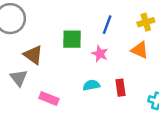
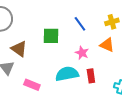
blue line: (107, 25) -> (80, 24), turned -56
pink star: (100, 54) -> (82, 53), moved
cyan semicircle: (91, 85) -> (67, 74), size x1.6

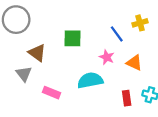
blue line: (80, 24) -> (117, 34), moved
orange triangle: (107, 45) -> (134, 63), moved
red rectangle: (91, 76) -> (127, 98), moved

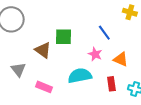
yellow cross: (140, 23) -> (130, 12), moved, turned 32
brown triangle: (37, 53) -> (43, 50), moved
red rectangle: (127, 98) -> (111, 84), moved

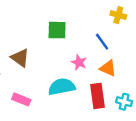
blue line: (104, 33) -> (102, 42), moved
green square: (63, 37) -> (57, 30), moved
red rectangle: (111, 84) -> (97, 96), size x1.5

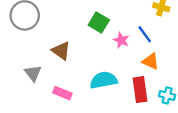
green square: (57, 30) -> (99, 23), turned 30
pink star: (79, 62) -> (121, 40), moved

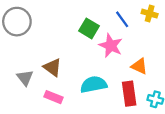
blue line: (145, 34) -> (122, 19), moved
pink star: (121, 40) -> (111, 46), size x1.5
brown triangle: (61, 51) -> (52, 67), moved

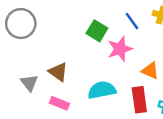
pink star: (111, 46) -> (120, 49), turned 30

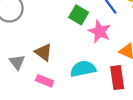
pink star: (120, 49) -> (100, 31), turned -30

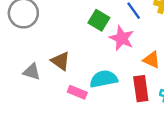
gray triangle: (17, 62) -> (32, 72), turned -35
pink rectangle: (45, 81) -> (77, 92), moved

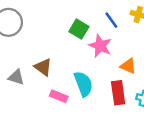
cyan semicircle: (104, 79) -> (83, 84), turned 80

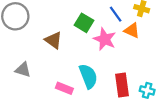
orange triangle: (128, 66) -> (132, 30), moved
brown triangle: (43, 67) -> (53, 40), moved

